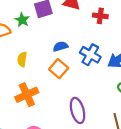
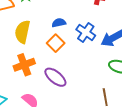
yellow semicircle: (22, 59) -> (22, 32), size x1.6
purple ellipse: (78, 110) -> (55, 77), moved, turned -40

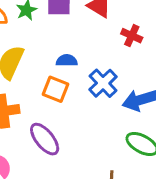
orange square: (56, 43) -> (56, 89), turned -36

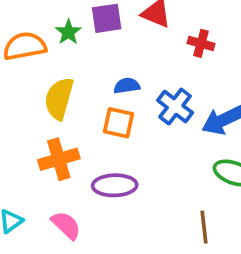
purple ellipse: (45, 139) -> (115, 185), turned -44

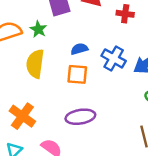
green star: (68, 32) -> (38, 29), moved
orange cross: (59, 159) -> (22, 116), moved, turned -30

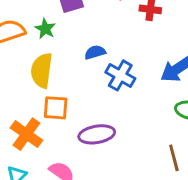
blue cross: (114, 58) -> (120, 75), moved
orange square: (77, 74) -> (56, 108), moved

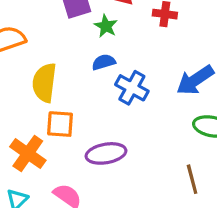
green star: (45, 29) -> (106, 26), moved

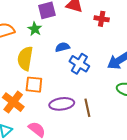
green star: (106, 26) -> (35, 29), moved
brown line: (192, 179) -> (87, 108), moved

